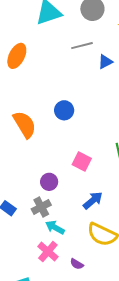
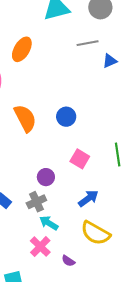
blue circle: (64, 110) -> (66, 117), moved

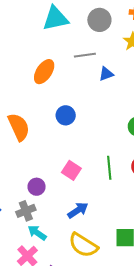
orange ellipse: (22, 49) -> (44, 72), moved
blue circle: (66, 117) -> (66, 115), moved

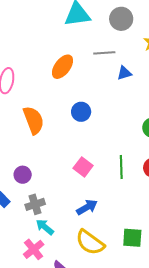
purple circle: (37, 187) -> (23, 175), moved

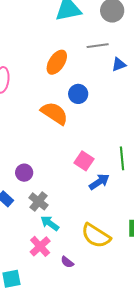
blue circle: (81, 112) -> (78, 94), moved
orange semicircle: (34, 120) -> (54, 113), moved, turned -32
gray cross: (35, 204) -> (38, 201), turned -30
blue arrow: (87, 207) -> (99, 182), moved

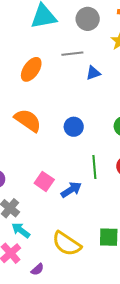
blue circle: (78, 94) -> (74, 127), moved
pink square: (84, 161) -> (44, 181), moved
purple semicircle: (67, 262) -> (37, 269), turned -80

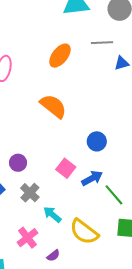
blue circle: (74, 127) -> (97, 141), moved
green line: (94, 167) -> (114, 195), moved, turned -40
cyan arrow: (21, 230) -> (52, 214), moved

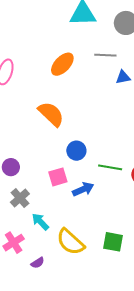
blue circle: (97, 141) -> (76, 151), moved
pink square: (66, 168) -> (58, 177), turned 30
green line: (114, 195) -> (110, 167), moved, turned -45

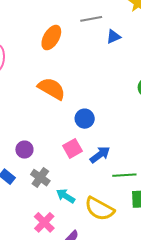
green line: (110, 167) -> (124, 175), moved

